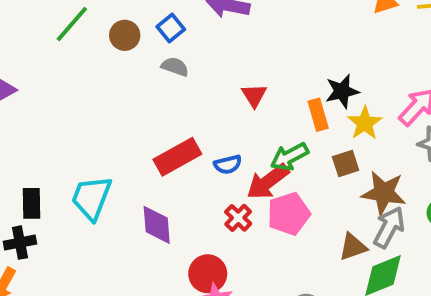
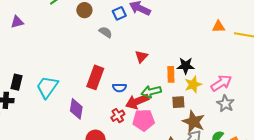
blue square: (171, 28) -> (119, 13), moved
red rectangle: (177, 157) -> (95, 77), turned -55

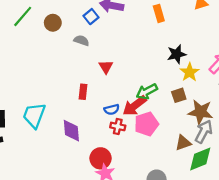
red triangle: (141, 57) -> (106, 67), moved
orange rectangle: (171, 74) -> (159, 13), moved
red rectangle: (95, 77) -> (83, 92), size x0.6
blue semicircle: (119, 88) -> (112, 110), moved
red cross: (118, 116) -> (118, 126), turned -32

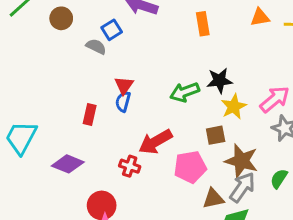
blue square: (91, 17) -> (112, 30), moved
green arrow: (147, 92) -> (185, 92), moved
blue semicircle: (112, 110) -> (123, 102), moved, turned 112
pink pentagon: (146, 124) -> (190, 167), moved
purple diamond: (71, 131) -> (68, 164), turned -70

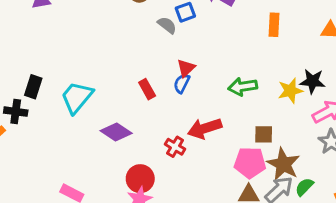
black star: (219, 81) -> (312, 81), moved
yellow star: (234, 107) -> (290, 91), moved
red rectangle: (90, 115) -> (147, 89), turned -54
pink pentagon: (190, 167) -> (250, 163), moved
green semicircle: (279, 179) -> (304, 187), moved

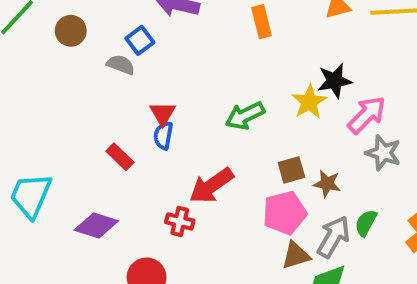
brown star: (283, 164) -> (327, 184), moved, size x0.6

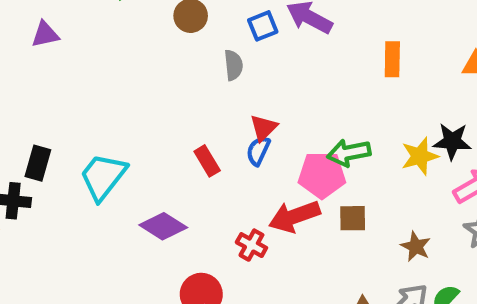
blue square: (140, 40) -> (263, 26), moved
gray semicircle: (121, 65) -> (233, 65), turned 48
brown square: (291, 170) -> (353, 218), moved
pink pentagon: (285, 213) -> (322, 175), moved

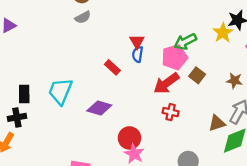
gray semicircle: (233, 65) -> (83, 17), moved, turned 84
brown square: (353, 218) -> (197, 75), turned -35
red cross: (251, 245) -> (171, 112), moved

